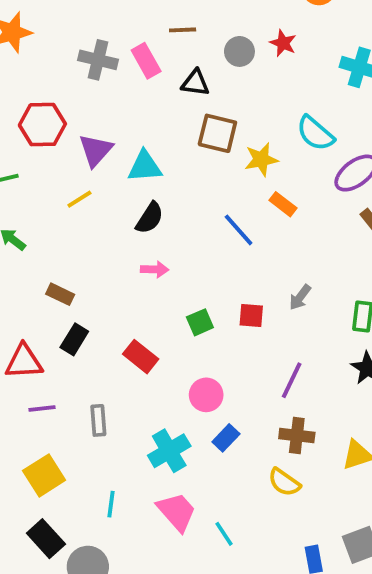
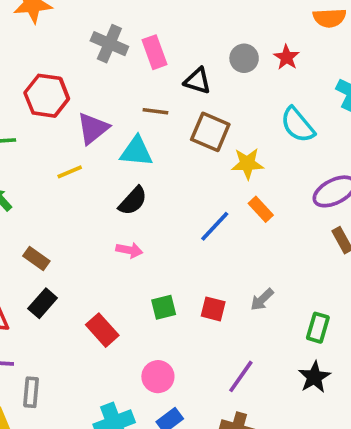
brown line: (183, 30) -> (155, 111), moved
cyan semicircle: (315, 133) -> (298, 125), moved
blue line: (239, 230) -> (215, 226), turned 75
gray rectangle: (98, 420) -> (31, 392), moved

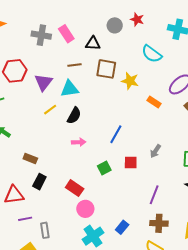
yellow star: (247, 164) -> (130, 81), turned 30
yellow line: (70, 172) -> (50, 110), moved
orange rectangle: (261, 209) -> (154, 102), moved
blue line: (215, 226) -> (116, 134), moved
pink circle: (158, 377) -> (85, 209), moved

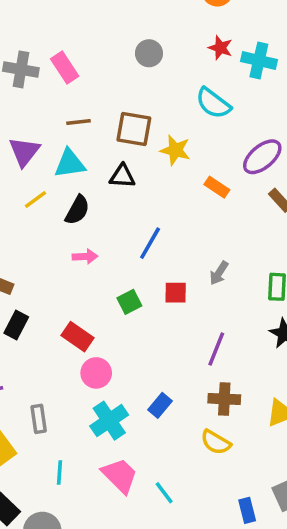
red star: (137, 19) -> (220, 48), moved
black triangle: (93, 43) -> (122, 176), moved
gray rectangle: (45, 230) -> (39, 419), moved

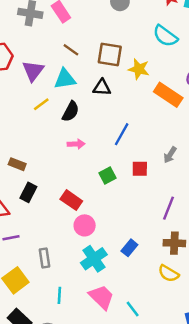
brown line: (79, 122) -> (71, 50), turned 42
orange rectangle: (217, 187) -> (168, 95), size x1.6

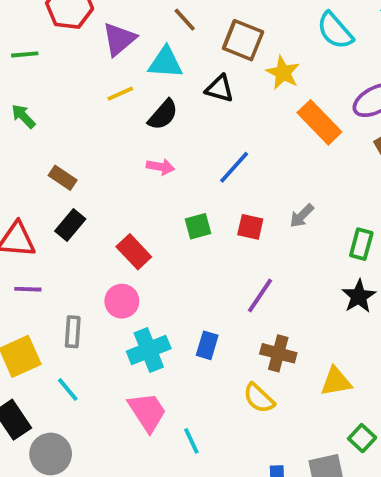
purple line: (168, 208) -> (260, 296), moved
pink circle: (85, 225) -> (122, 301), moved
blue rectangle: (129, 248) -> (207, 345), turned -35
cyan line: (59, 295) -> (68, 390), moved, turned -56

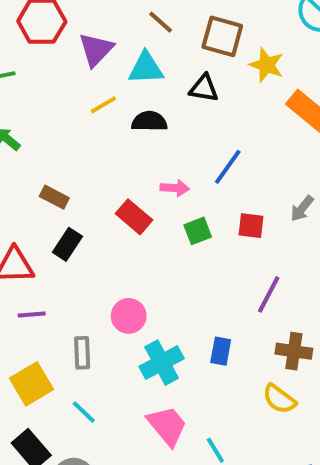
black semicircle: (163, 115) -> (149, 121), turned -124
pink arrow: (160, 167) -> (175, 188), moved
red rectangle: (134, 252) -> (134, 217), moved

